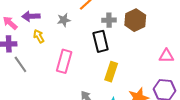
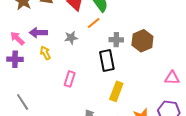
pink rectangle: (64, 61) -> (70, 79), size x0.7
gray line: (20, 64) -> (23, 102), moved

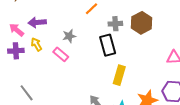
gray star: (71, 38) -> (69, 36), moved
yellow arrow: (45, 53) -> (36, 44), moved
pink rectangle: (70, 79) -> (61, 54), moved, turned -63

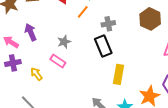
purple arrow: (37, 22) -> (31, 32), turned 78
brown hexagon: (142, 23) -> (150, 19), moved
yellow arrow: (36, 44) -> (36, 74), moved

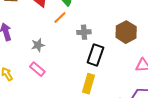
black rectangle: (103, 46) -> (95, 55), moved, turned 35
pink rectangle: (58, 61) -> (37, 69), moved

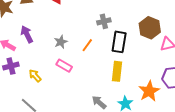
orange line: (60, 18) -> (87, 45), moved
brown hexagon: (126, 32) -> (150, 28), moved

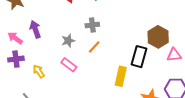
gray cross: (104, 21) -> (92, 25), moved
black rectangle: (119, 42) -> (139, 57), moved

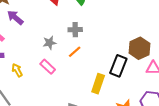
purple arrow: (35, 29) -> (15, 18), moved, turned -36

